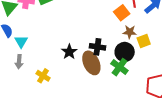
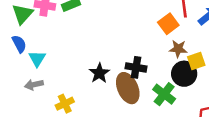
black circle: (125, 52) -> (184, 74), moved
gray arrow: (19, 62) -> (34, 85), turned 72
yellow cross: (43, 76) -> (65, 104), turned 32

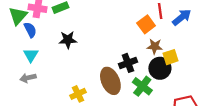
blue semicircle: (19, 44) -> (30, 30), moved
black cross: (136, 67) -> (128, 63), moved, turned -30
black star: (99, 73) -> (68, 40), moved, turned 30
yellow cross: (65, 104) -> (78, 94), moved

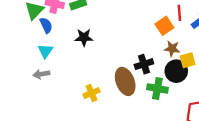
green cross: (142, 86) -> (157, 89), turned -30

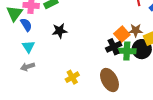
orange square: (164, 26) -> (122, 34), moved
brown ellipse: (125, 81) -> (109, 80), moved
green cross: (157, 89) -> (127, 51), moved

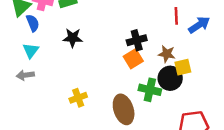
orange square: (122, 34) -> (133, 59), moved
black cross: (114, 47) -> (137, 40), moved
green cross: (127, 51) -> (150, 90), moved

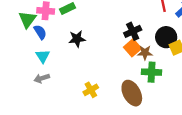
brown star: (167, 54) -> (145, 53), moved
black circle: (170, 78) -> (166, 37), moved

